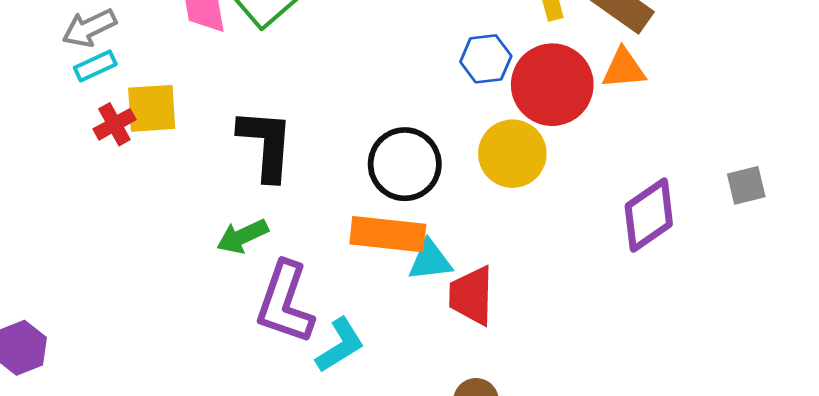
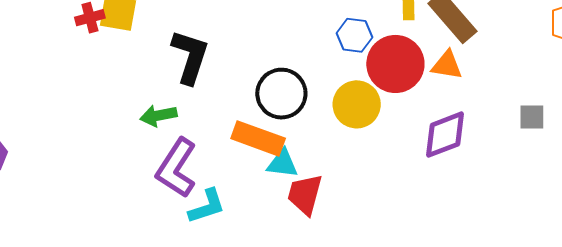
gray square: (746, 185) -> (532, 117), moved
purple diamond: (649, 215) -> (445, 135), moved

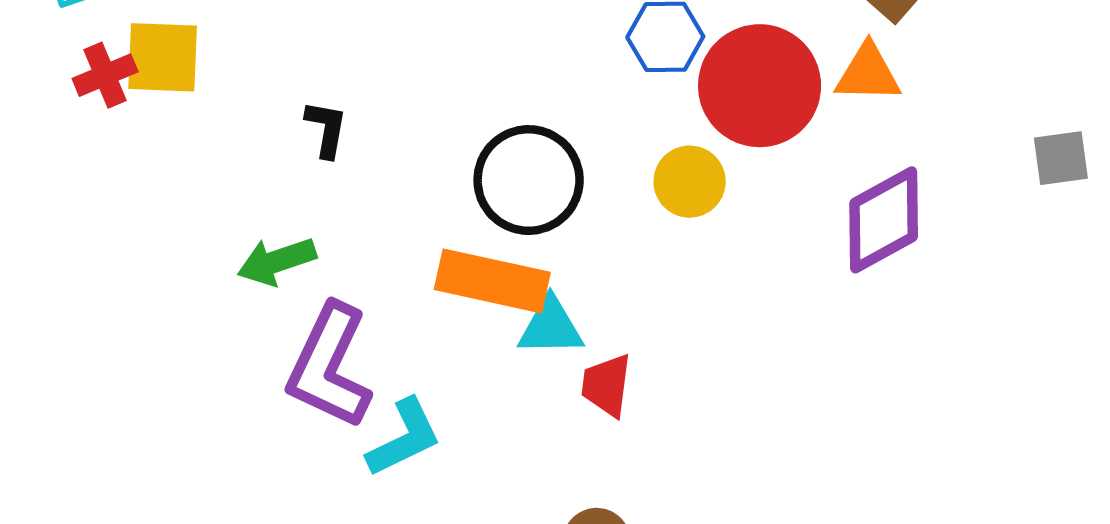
black L-shape: (190, 57) -> (326, 129), size x0.5
yellow circle: (357, 104) -> (690, 182), size x0.7
red trapezoid: (305, 194) -> (607, 385), size x0.7

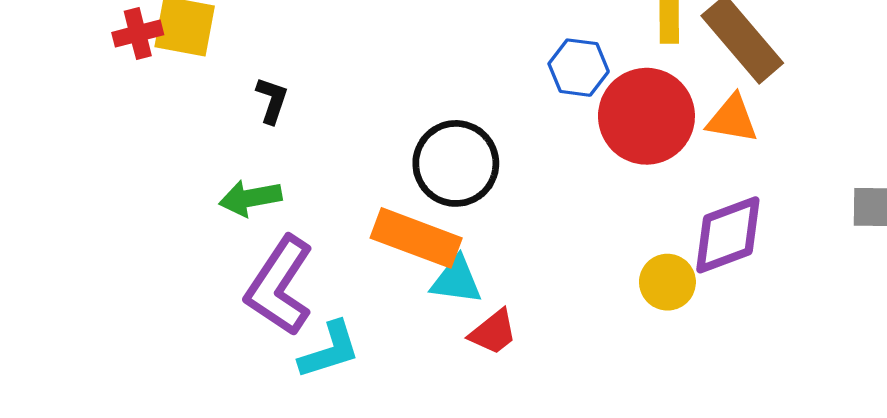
black L-shape: (326, 129) -> (272, 100), moved
yellow circle: (690, 182) -> (667, 282), moved
red trapezoid: (607, 385) -> (493, 332), turned -144

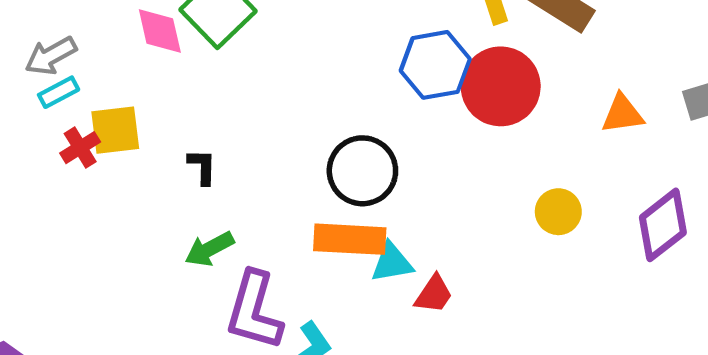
blue hexagon: (579, 68) -> (435, 65), size x1.4
orange triangle: (732, 119) -> (622, 114), moved
purple diamond: (728, 235) -> (663, 225), moved

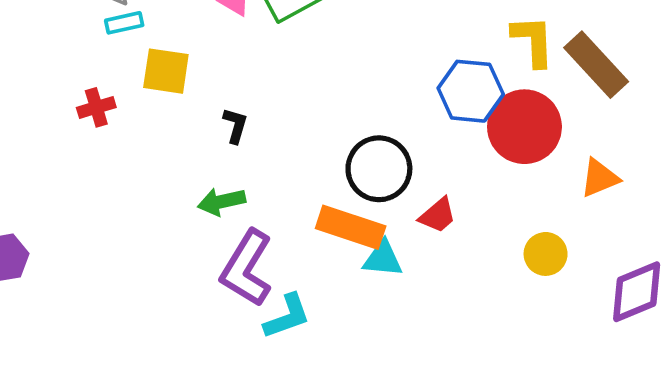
orange triangle: (622, 114) -> (600, 178), moved, turned -30
red cross: (80, 148) -> (96, 107), moved
red trapezoid: (434, 294) -> (438, 215), moved

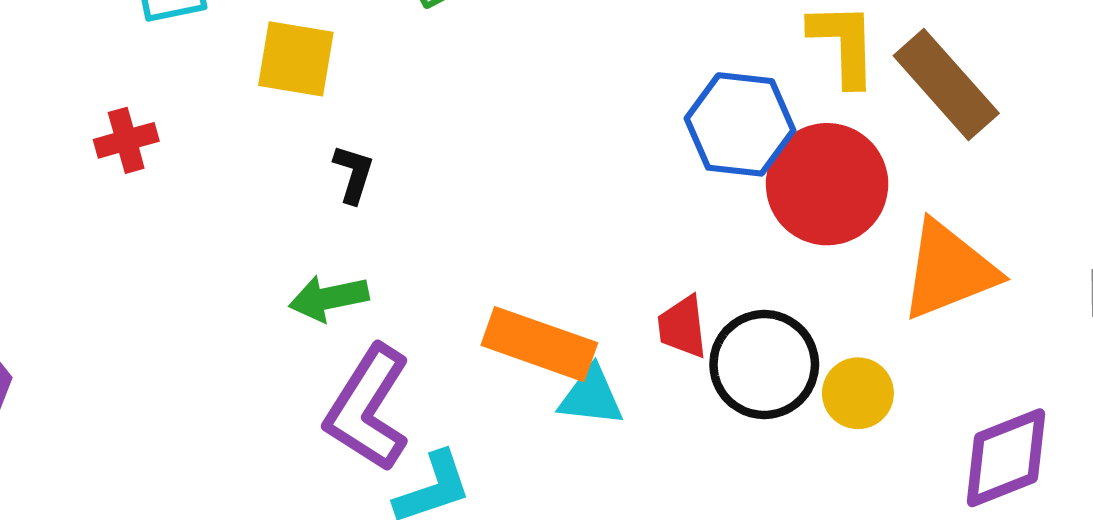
yellow square: (166, 71) -> (296, 59), moved
black circle: (379, 169) -> (764, 364), moved
orange triangle: (600, 178) -> (949, 270), size x1.6
red trapezoid: (438, 215) -> (682, 327), turned 123

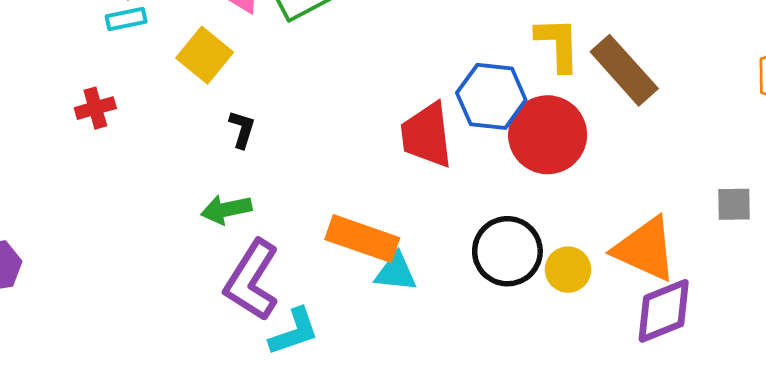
yellow square: (296, 59) -> (205, 55), turned 30
orange triangle: (949, 270) -> (645, 249), moved, turned 46
red trapezoid: (682, 327) -> (427, 135), moved, size x1.6

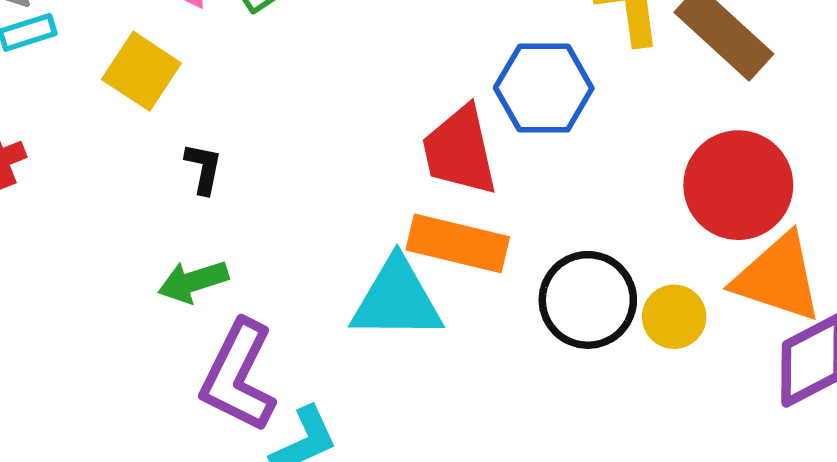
red circle: (548, 135) -> (738, 185), moved
orange rectangle: (362, 239) -> (458, 243), moved
cyan triangle: (396, 272) -> (397, 299), moved, size x1.6

